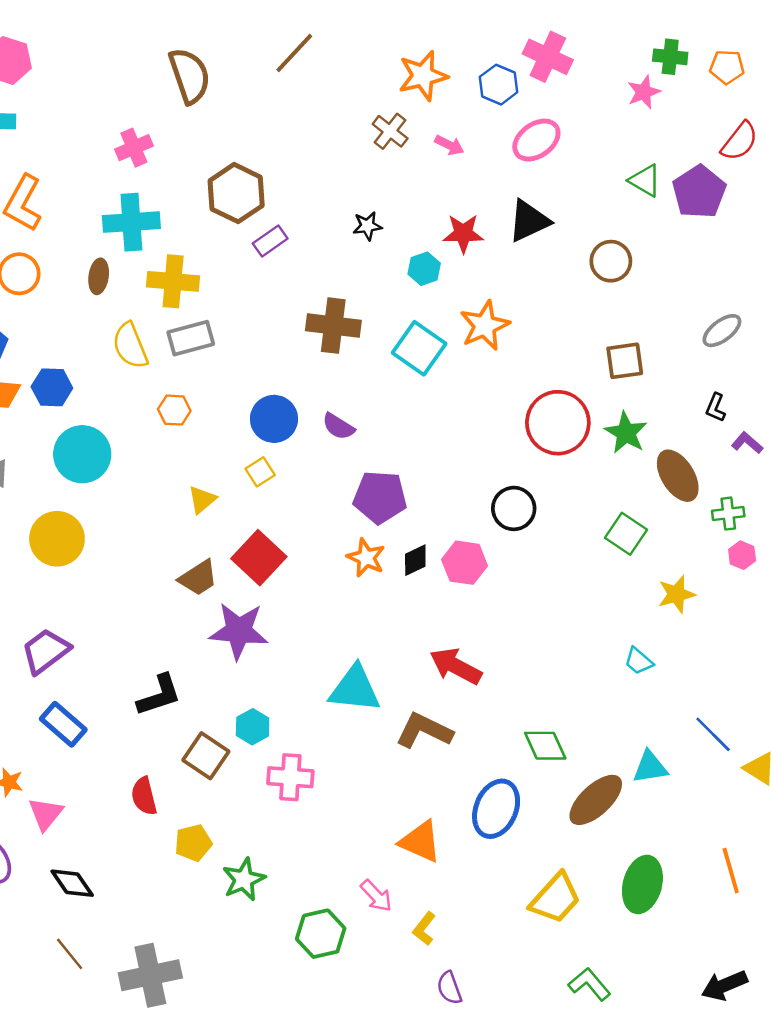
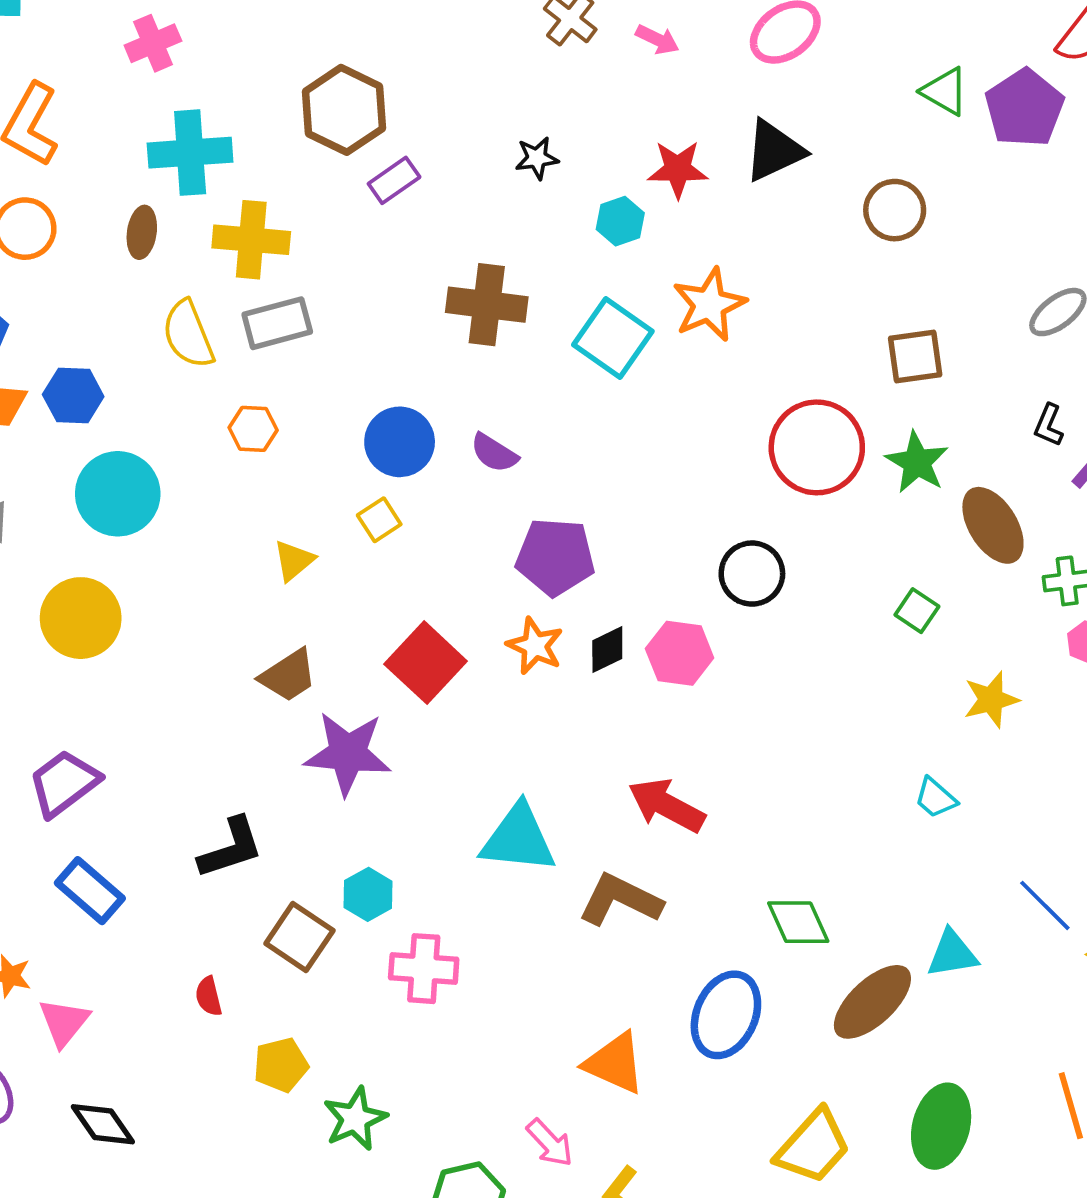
pink cross: (134, 148) -> (153, 43), moved
green square: (626, 534) -> (917, 611), size x0.7
red square: (259, 558) -> (426, 663), moved
red semicircle: (144, 796) -> (209, 996), size x0.7

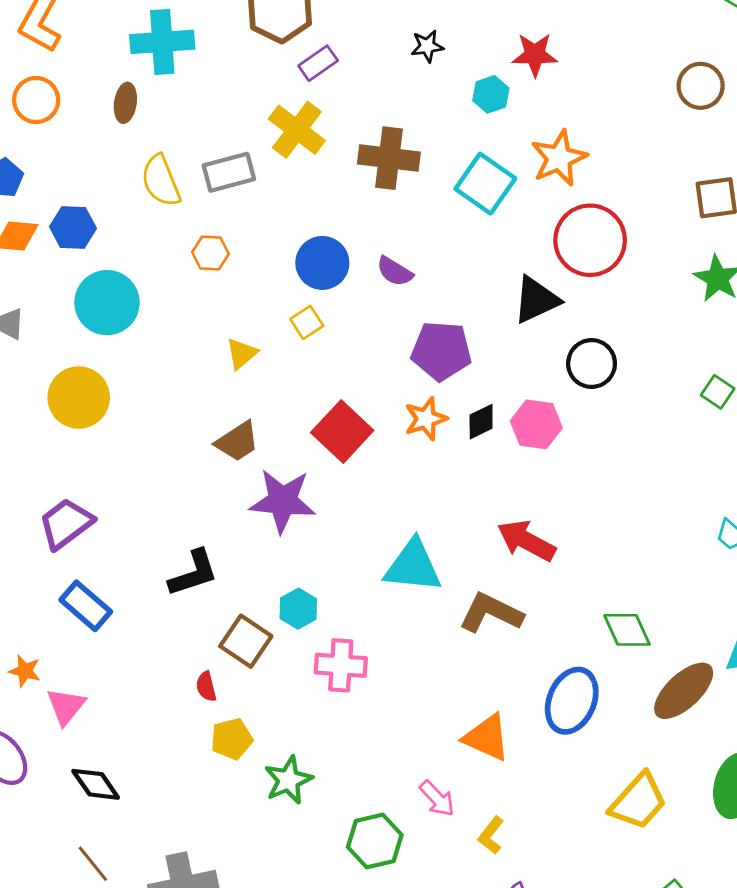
black triangle: (774, 151) -> (536, 300), moved
yellow cross: (251, 240) -> (297, 130), moved, turned 32
red circle: (817, 447) -> (590, 240), moved
orange star: (535, 646) -> (426, 419), turned 30
red semicircle: (209, 996) -> (206, 687), moved

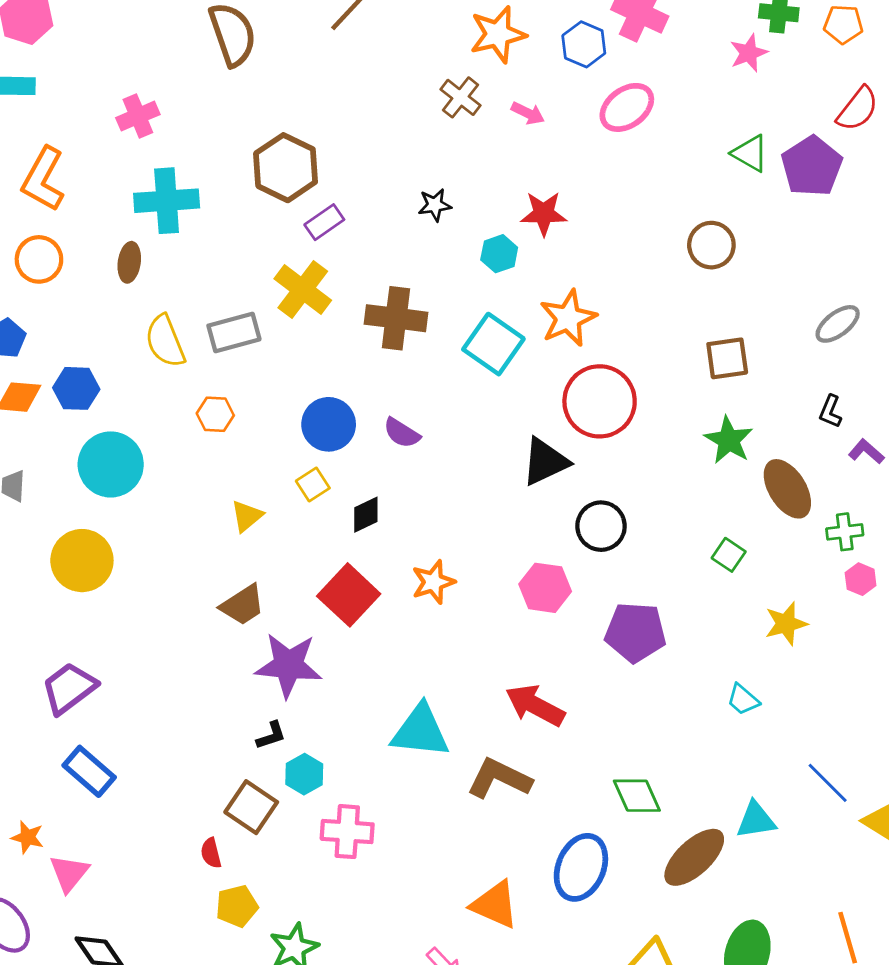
purple pentagon: (441, 351) -> (635, 632), moved
black diamond: (481, 422) -> (366, 515), moved
black L-shape: (193, 573) -> (271, 735), moved, size x0.6

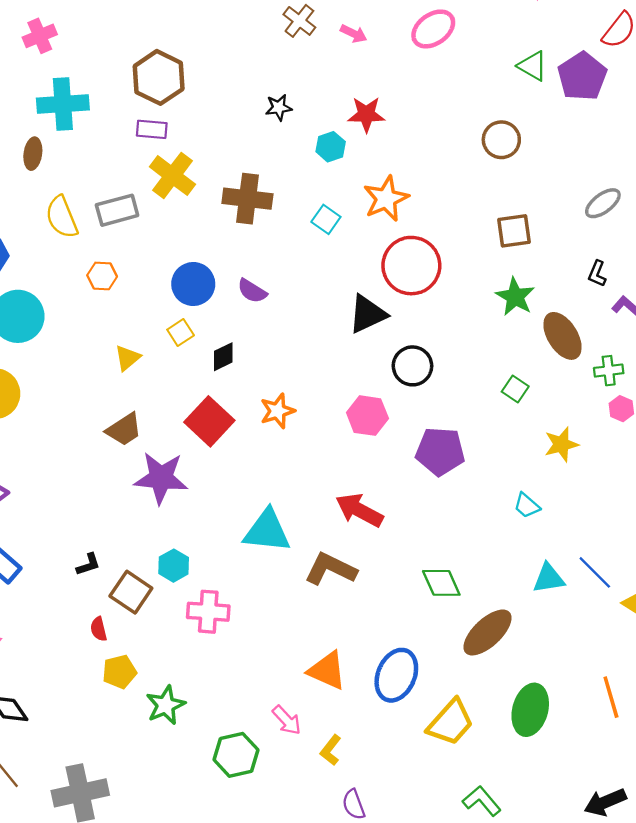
purple rectangle: (324, 222) -> (152, 129), moved, turned 40
cyan square: (493, 344) -> (326, 219), size x0.6
black L-shape: (271, 735) -> (88, 564), moved
cyan triangle: (756, 820) -> (549, 578), moved
blue ellipse: (581, 867) -> (396, 675), moved

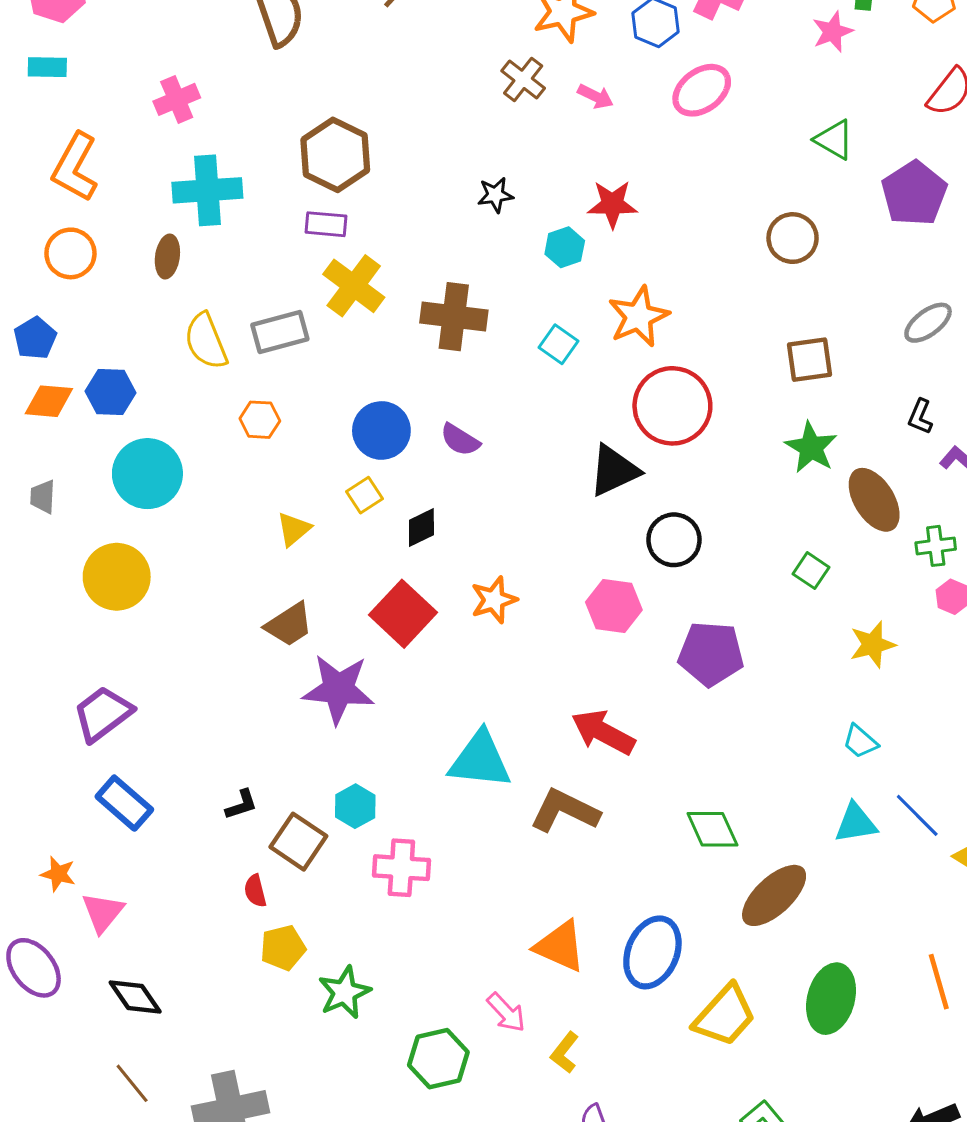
purple pentagon: (582, 76) -> (914, 193), moved
cyan trapezoid: (527, 506) -> (860, 741), moved

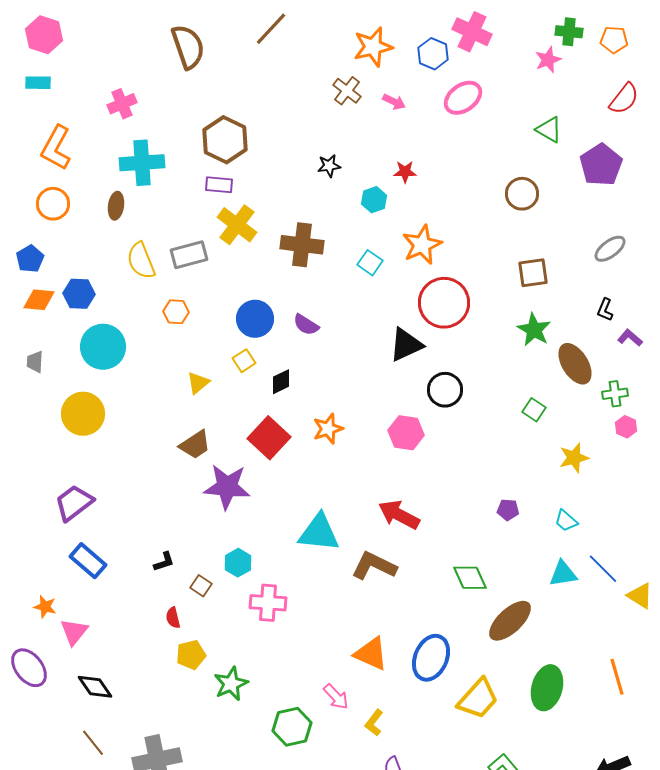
red star: (612, 204) -> (405, 172), size x0.7
purple pentagon: (711, 654) -> (508, 510), moved, size x0.5
brown square: (298, 842) -> (201, 586), size x0.6

